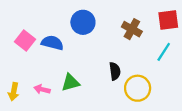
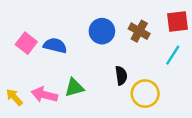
blue circle: (83, 22) -> (102, 31), moved
pink arrow: (42, 89) -> (44, 95), size x1.5
yellow arrow: (14, 92) -> (14, 97), turned 126

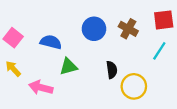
pink square: (26, 43) -> (13, 38), moved
green triangle: (74, 88) -> (69, 66), moved
yellow arrow: (14, 97) -> (13, 69), moved

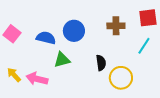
blue circle: (94, 29) -> (74, 31), moved
brown cross: (128, 29) -> (116, 26), turned -30
yellow arrow: (13, 69) -> (14, 75), moved

